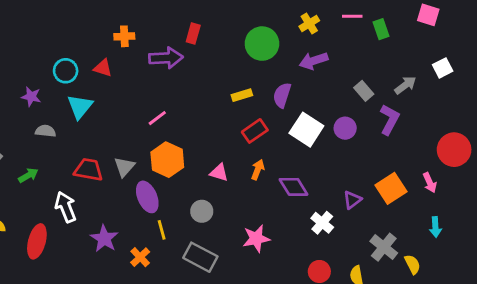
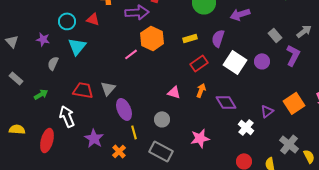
gray semicircle: (45, 131) -> (53, 63), turned -72
orange hexagon: (167, 160) -> (152, 38), moved

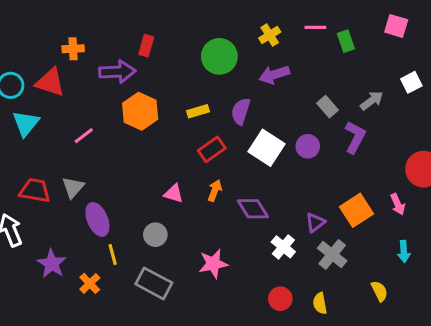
red triangle: (93, 19) -> (50, 82), size x1.5
pink line: (131, 54) -> (84, 136), moved
gray cross: (289, 144) -> (332, 255), moved

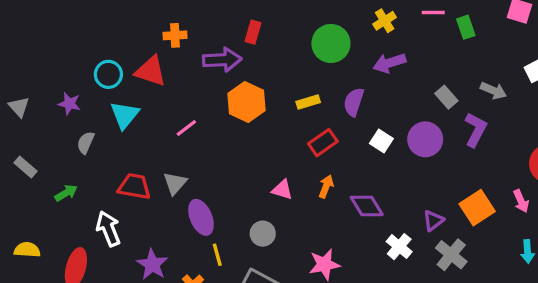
gray arrow: (372, 101) -> (493, 91), turned 60
purple circle: (308, 146) -> (425, 139), size x1.4
white square: (267, 148) -> (381, 141), size x0.6

